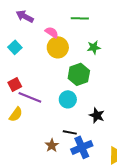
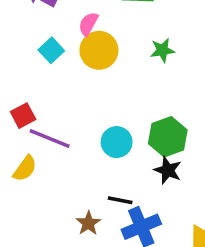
pink semicircle: (52, 32) -> (88, 24), turned -96
cyan square: (15, 47) -> (51, 50), moved
green hexagon: (79, 74) -> (168, 137), moved

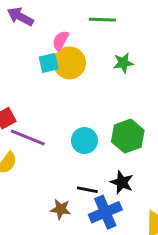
cyan square: (51, 50) -> (49, 63), moved, turned 30
black star: (168, 170) -> (122, 182), moved
brown star: (88, 223) -> (61, 209), turned -30

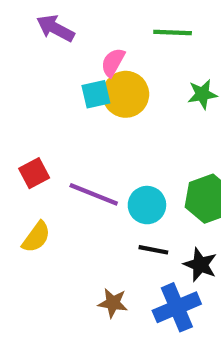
purple line: (28, 138) -> (94, 194), moved
black line: (87, 190) -> (153, 250), moved

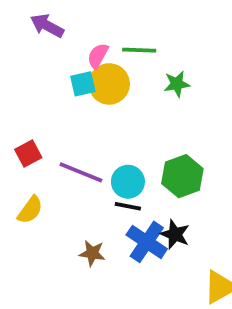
green line: (173, 33) -> (139, 50), moved
black line: (153, 250) -> (128, 206), moved
brown star: (113, 303) -> (92, 253), moved
blue cross: (177, 307) -> (147, 242), moved, turned -33

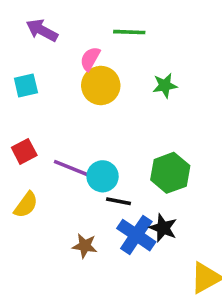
green line: (139, 50) -> (129, 32), moved
cyan square: (83, 84) -> (26, 85), moved
cyan circle: (128, 182) -> (103, 176), moved

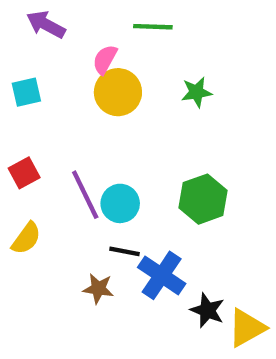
purple line: (74, 169) -> (85, 195), turned 42
black line: (119, 201) -> (124, 251), moved
black star: (163, 228) -> (207, 310), moved

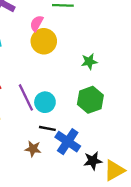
green star: (196, 92) -> (89, 62), moved
black star: (207, 310) -> (93, 161), turned -30

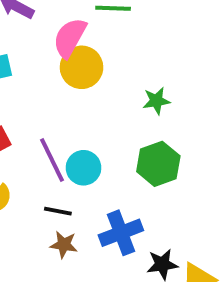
pink semicircle: (37, 23) -> (70, 38), size x1.5
black line: (47, 128) -> (58, 211), moved
blue cross: (68, 142) -> (121, 233), turned 35

